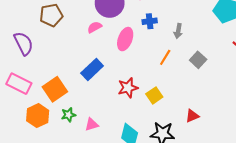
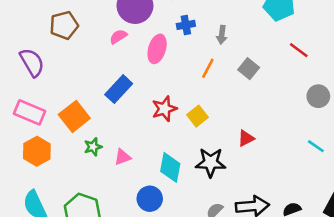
orange hexagon: (38, 116) -> (37, 151), moved

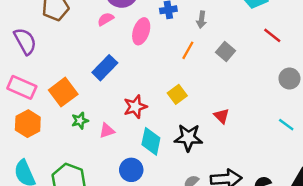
red star: (164, 109) -> (135, 107), moved
red triangle: (246, 138) -> (222, 116), turned -49

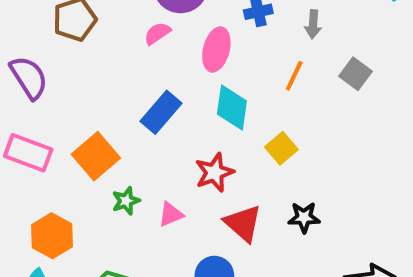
red triangle: (222, 116) -> (243, 223), moved, size x1.5
orange hexagon: (28, 124) -> (52, 236), moved
black star: (188, 138) -> (304, 217), size x0.7
cyan diamond: (151, 141) -> (232, 107), moved

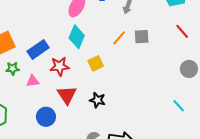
gray square: (355, 74) -> (142, 37), turned 35
orange line: (294, 76) -> (119, 38), moved
blue rectangle: (161, 112) -> (38, 50), moved

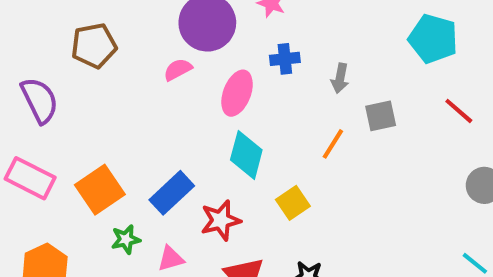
gray square: (142, 37) -> (381, 116), moved

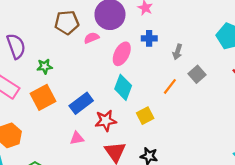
brown pentagon: (94, 46) -> (67, 23), moved
gray square: (381, 116) -> (197, 74), turned -35
green star: (126, 239) -> (45, 66), moved

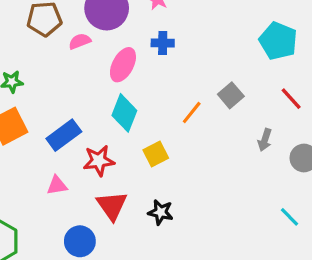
gray arrow: (178, 52) -> (265, 140), moved

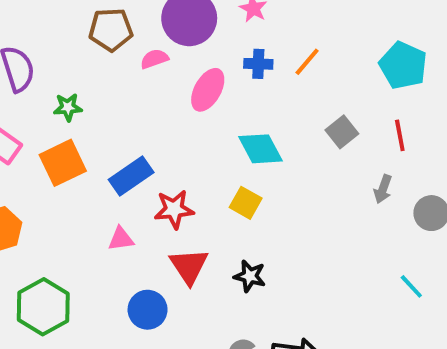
red line: (291, 99) -> (400, 135), moved, turned 30
orange line: (192, 112) -> (307, 62), moved
cyan diamond: (124, 113) -> (261, 149), moved, turned -51
yellow square: (156, 154) -> (246, 203), turned -35

